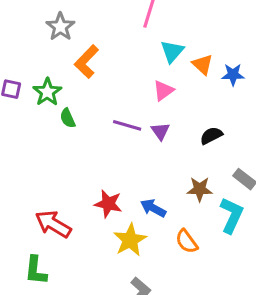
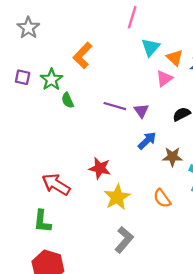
gray star: (60, 27) -> (28, 28), moved
pink triangle: (163, 91) -> (164, 78), moved
blue arrow: (153, 208) -> (147, 141), moved, turned 108

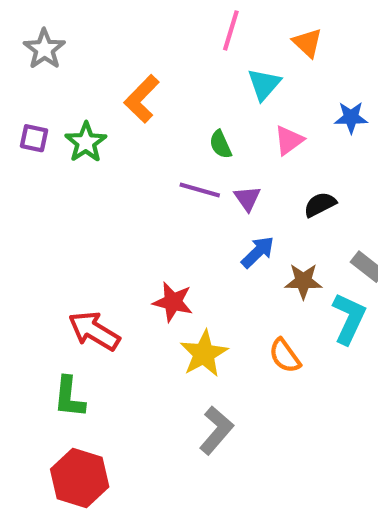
orange triangle: (175, 58) -> (307, 43), moved
green semicircle: (68, 100) -> (220, 144), moved

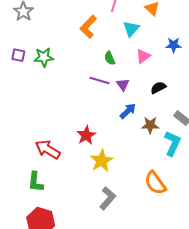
orange L-shape: (142, 99) -> (88, 27), moved
green star: (86, 142) -> (44, 57), turned 30
red star: (173, 302) -> (86, 135), turned 30
orange semicircle: (285, 356) -> (155, 183), moved, size x1.4

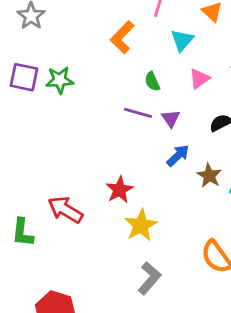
purple square: (18, 55) -> (24, 77), size x1.5
brown star: (150, 125) -> (209, 176), turned 30
green L-shape: (36, 182) -> (23, 233), moved

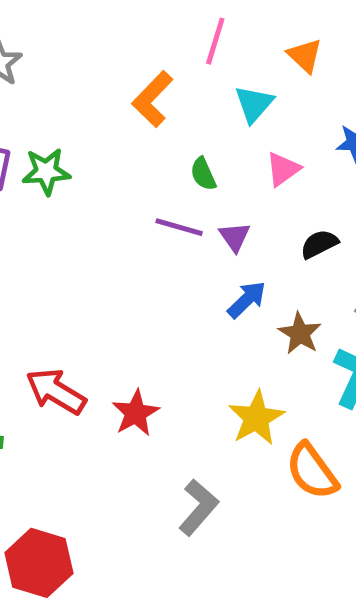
red star: (119, 190) -> (136, 413), moved
yellow star: (141, 225) -> (256, 418), moved

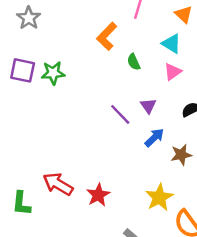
cyan triangle: (254, 104) -> (171, 44), moved, turned -40
green semicircle: (203, 174) -> (134, 62), moved
purple line: (179, 227) -> (120, 114), moved, turned 30
brown star: (300, 333) -> (181, 155), turned 30

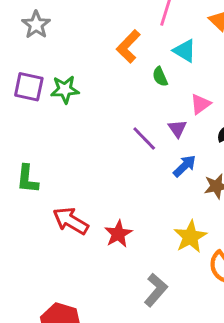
cyan triangle: (171, 44) -> (185, 51), moved
pink triangle: (173, 72) -> (200, 104), moved
green L-shape: (21, 203) -> (27, 179), moved

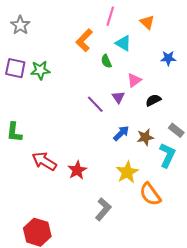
blue arrow: (185, 166) -> (121, 133), moved

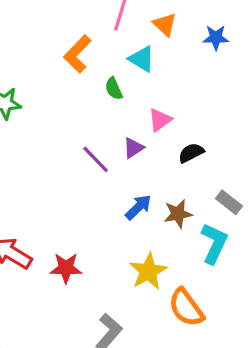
orange triangle: (147, 22) -> (165, 24), moved
blue star: (168, 58) -> (216, 38), moved
purple triangle: (118, 97) -> (133, 148), turned 32
red star: (77, 170) -> (66, 268), turned 30

